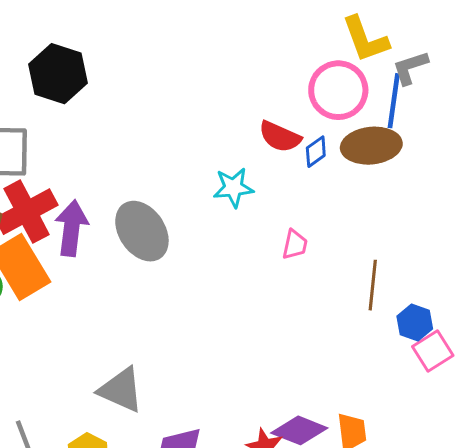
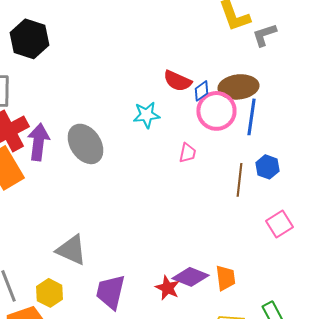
pink circle: (338, 90) -> (216, 111), moved
blue line: (394, 101) -> (251, 117), moved
blue hexagon: (415, 322) -> (267, 167), moved

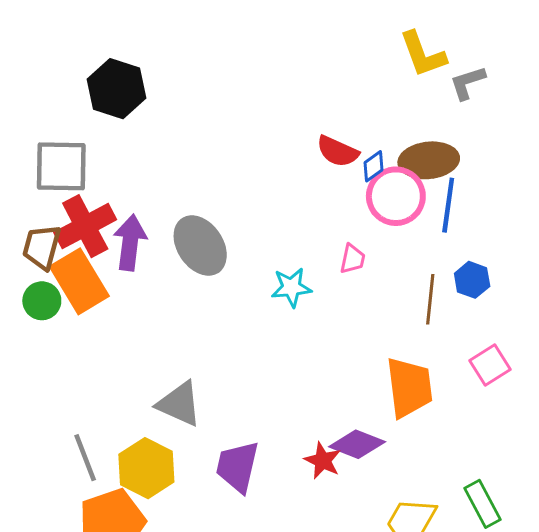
cyan star: (146, 115) -> (291, 287), moved
orange trapezoid: (225, 278) -> (409, 387), moved, size x1.6
yellow hexagon: (49, 293) -> (146, 468), size x1.4

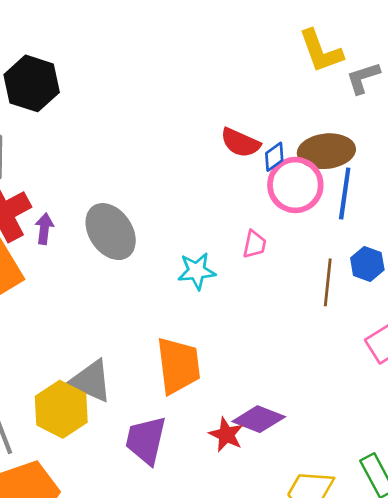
purple arrow: (130, 243) -> (44, 229), size x0.6
orange trapezoid: (409, 387) -> (178, 366), moved
yellow hexagon: (146, 468) -> (61, 409), moved

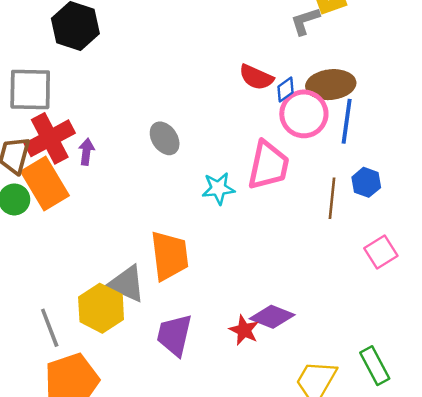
gray L-shape: (363, 78) -> (305, 21), moved
gray ellipse: (111, 232) -> (165, 138), moved, size x0.7
pink trapezoid: (254, 244) -> (268, 165), size x2.0
orange trapezoid: (178, 366) -> (169, 256), moved

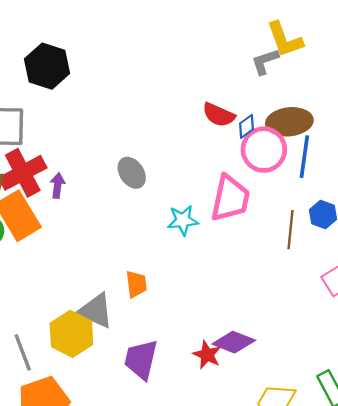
orange trapezoid: (169, 256) -> (136, 284), size x0.6

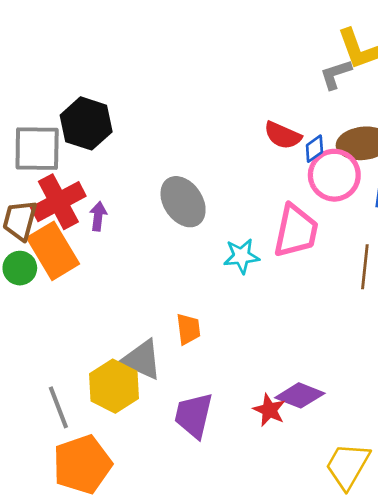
black hexagon: (47, 66) -> (86, 123), moved
gray ellipse: (132, 173) -> (183, 202), size x1.4

